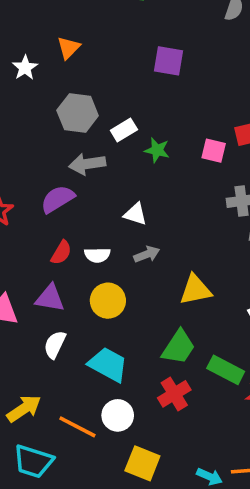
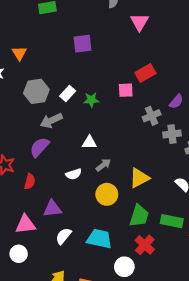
red semicircle: (61, 253) -> (30, 181), moved
yellow circle: (108, 301) -> (107, 194), moved
white semicircle: (55, 345) -> (64, 236), turned 30
white circle: (118, 415) -> (124, 267), moved

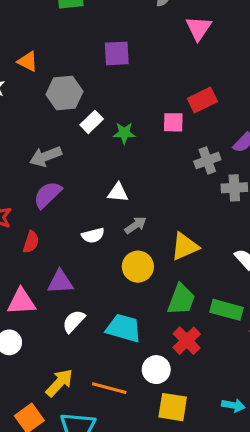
orange triangle: (19, 53) -> (28, 61), turned -35
gray hexagon: (36, 91) -> (64, 93), moved
gray arrow: (51, 121) -> (46, 156), moved

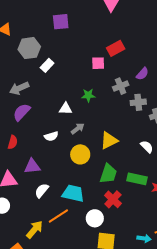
green star: (124, 133) -> (88, 95), moved
orange line: (109, 388) -> (58, 216), moved, turned -45

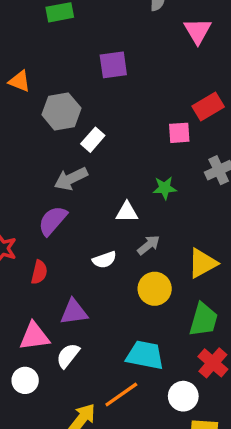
gray arrow: (19, 88) -> (71, 179), moved
white semicircle: (42, 191) -> (68, 356), moved

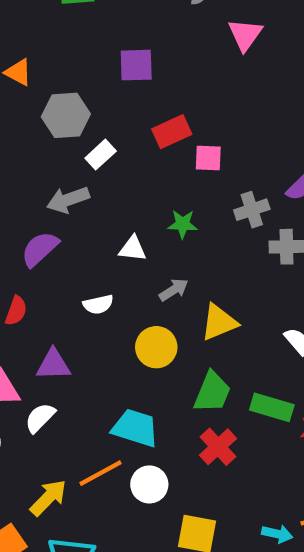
red rectangle: (208, 107) -> (172, 132), moved
gray arrow: (149, 245) -> (174, 290), moved
white circle: (183, 396) -> (149, 484), moved

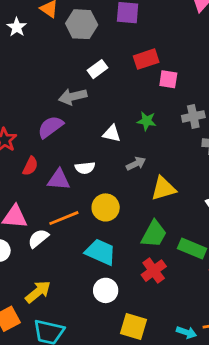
gray hexagon: (66, 115) -> (82, 24), moved
yellow circle: (156, 347) -> (106, 207), moved
purple triangle: (53, 365) -> (59, 180), moved
orange line: (100, 473) -> (64, 218), moved

